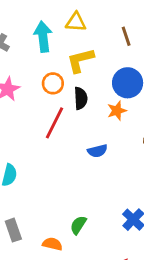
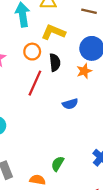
brown line: (126, 36) -> (89, 11), turned -56
yellow L-shape: (80, 60) -> (53, 32), turned 40

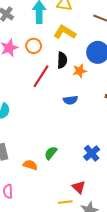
orange circle: (32, 52) -> (34, 46), moved
orange star: (84, 71) -> (80, 71), moved

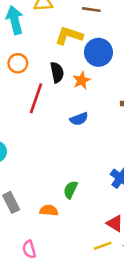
yellow L-shape: (65, 32) -> (69, 36), moved

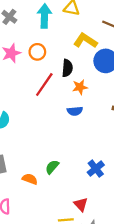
orange star: (82, 80) -> (80, 87), moved

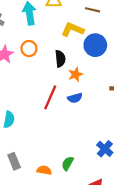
red line: (44, 85) -> (50, 97), moved
green semicircle: (52, 167) -> (68, 163), moved

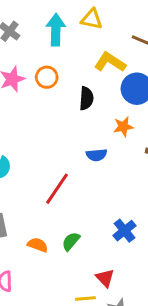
orange star: (76, 74) -> (123, 127), moved
red line: (50, 97) -> (57, 189), moved

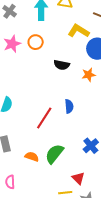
black semicircle: (86, 98) -> (62, 65), moved, turned 98
blue semicircle: (97, 155) -> (69, 106), moved, turned -88
green semicircle: (71, 241) -> (54, 154), size x1.5

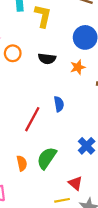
yellow L-shape: (78, 31) -> (43, 16), moved, turned 75
orange circle: (36, 42) -> (13, 53), moved
orange semicircle: (32, 157) -> (22, 163), turned 64

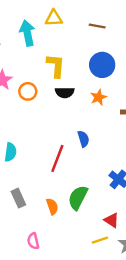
yellow L-shape: (43, 16) -> (56, 66), moved

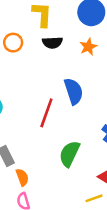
blue semicircle: (83, 139) -> (74, 91), size x1.5
orange semicircle: (52, 206) -> (22, 177), moved

